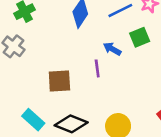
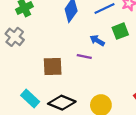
purple line: (97, 68) -> (84, 57), turned -72

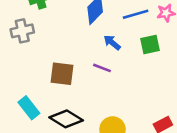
gray cross: (15, 37) -> (22, 31), turned 30
blue arrow: (97, 40) -> (112, 43), moved

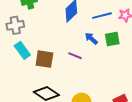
blue arrow: (112, 43) -> (91, 38), moved
cyan rectangle: (29, 108) -> (22, 50), moved

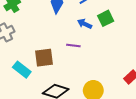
cyan rectangle: (22, 50) -> (22, 70), moved

